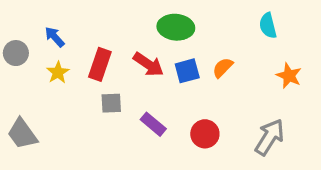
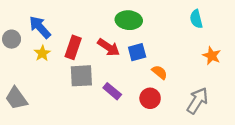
blue arrow: (55, 37) -> (40, 27), size x1.5
orange semicircle: (223, 68) -> (160, 72), moved, turned 84
gray square: (111, 103) -> (81, 76), size x1.5

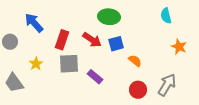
gray circle: (12, 39) -> (10, 42), moved
yellow star: (42, 53) -> (36, 64), moved
red circle: (150, 98) -> (138, 90), moved

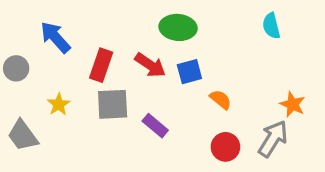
orange star: (179, 47) -> (293, 104), moved

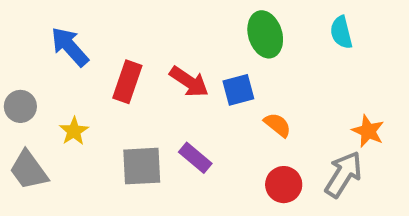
green ellipse: (178, 27) -> (265, 34), moved, turned 68
gray circle: (16, 68) -> (20, 106), moved
gray square: (113, 104) -> (142, 166), moved

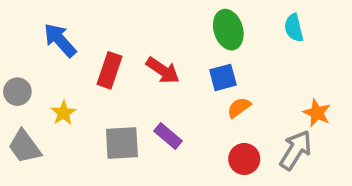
blue square: (238, 90) -> (223, 77), moved
orange semicircle: (278, 125) -> (239, 108), turned -75

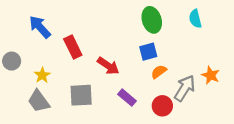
red rectangle: (110, 70) -> (73, 47), turned -45
red arrow: (163, 70) -> (108, 66), moved
purple rectangle: (168, 136) -> (127, 98), moved
gray trapezoid: (24, 147) -> (39, 101), moved
gray arrow: (296, 150) -> (185, 88), moved

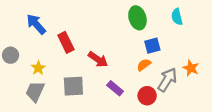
blue square: (148, 52) -> (152, 46), moved
gray trapezoid: (39, 101) -> (35, 91), turned 60

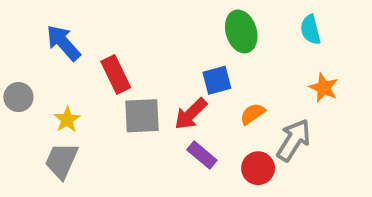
blue square: (152, 46) -> (217, 80), moved
red arrow: (98, 59) -> (191, 114), moved, turned 102
orange star: (191, 68) -> (324, 88), moved
gray square: (73, 86) -> (142, 116), moved

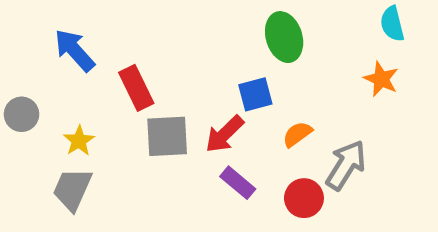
cyan semicircle: (310, 30) -> (392, 24), moved
orange star: (324, 88) -> (381, 79), moved

